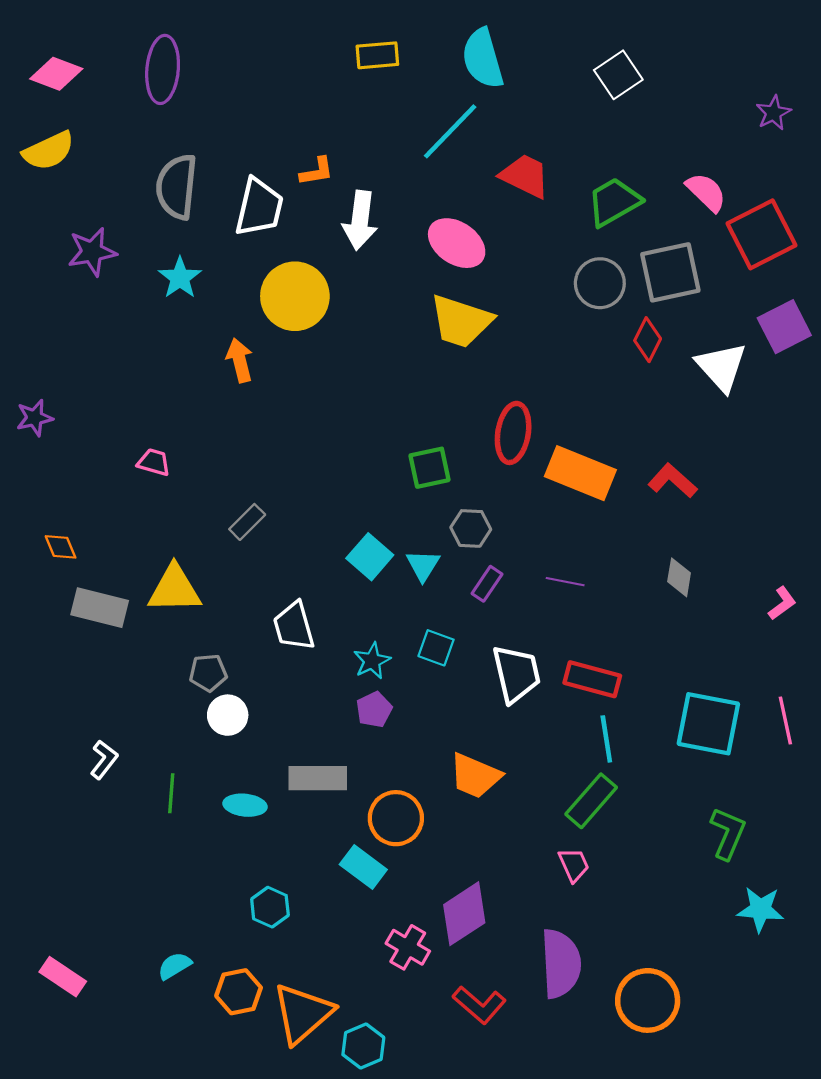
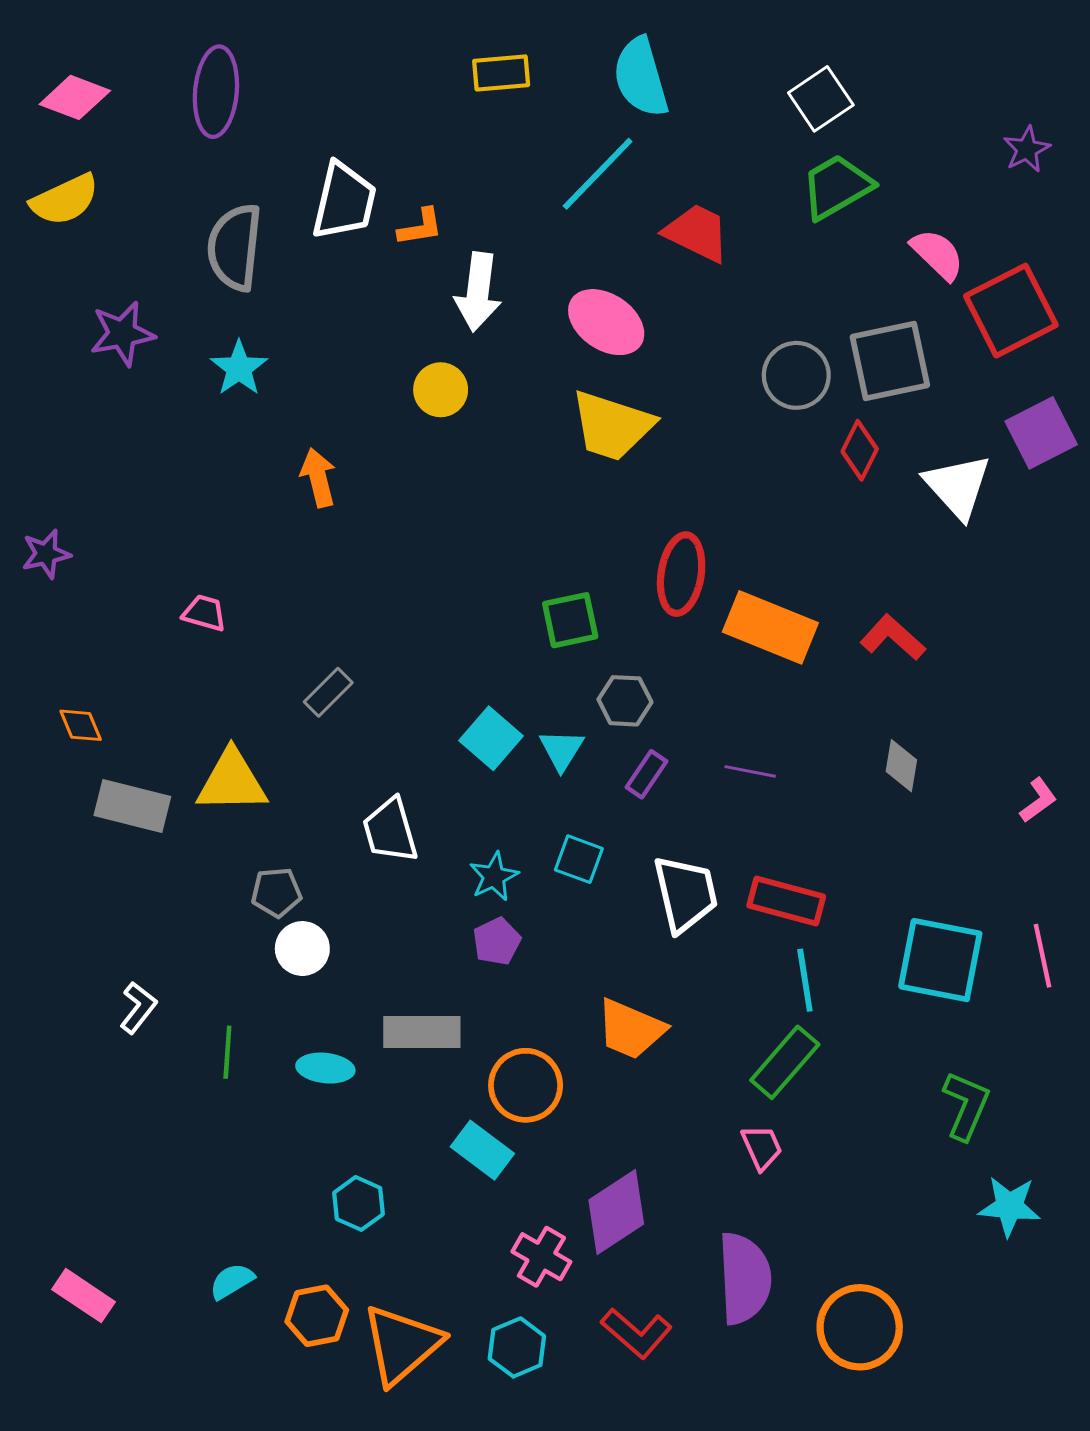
green trapezoid: (614, 202) -> (837, 187), moved
white trapezoid: (259, 207) -> (344, 201), moved
yellow circle: (295, 296) -> (441, 390), moved, size x0.6
cyan hexagon: (363, 1046) -> (517, 1347), moved

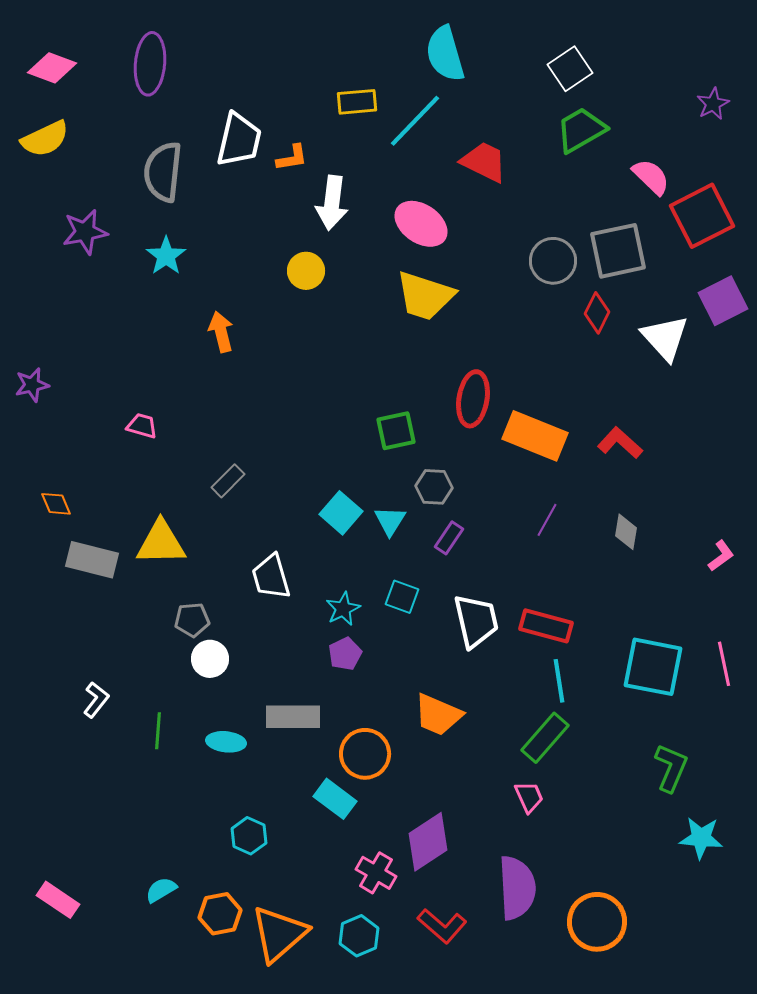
yellow rectangle: (501, 73) -> (357, 102), moved
purple line: (750, 771) -> (547, 520), moved, turned -72

